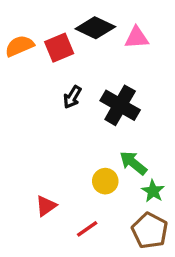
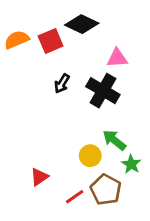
pink triangle: (137, 38) -> (117, 58), moved
brown pentagon: (150, 231) -> (106, 190), moved

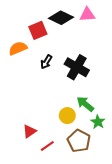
orange semicircle: (17, 40) -> (18, 48), moved
pink triangle: (117, 58) -> (87, 15), moved
red line: (75, 197) -> (47, 146), moved

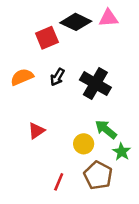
orange semicircle: (18, 48) -> (22, 77), moved
red triangle: (29, 131) -> (36, 131), moved
red line: (47, 146) -> (59, 182), turned -32

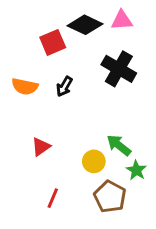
orange semicircle: (22, 77) -> (25, 86), turned -145
black cross: (95, 84) -> (119, 69), moved
red line: (59, 182) -> (53, 198), moved

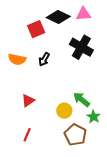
red line: (53, 198) -> (27, 135), moved

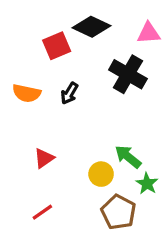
pink triangle: (83, 14) -> (149, 33), moved
red line: (27, 135) -> (42, 212), turned 32

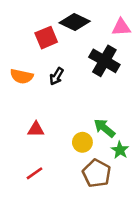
red triangle: (44, 158) -> (36, 129), turned 36

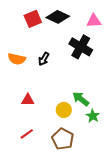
red square: (46, 38) -> (33, 19), moved
brown pentagon: (97, 173) -> (63, 139), moved

